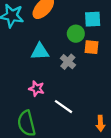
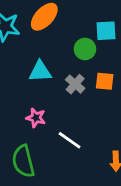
orange square: (91, 47) -> (105, 81), moved

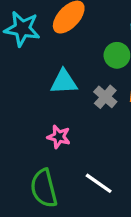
white line: (70, 140) -> (99, 183), moved

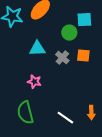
white line: (99, 183) -> (65, 118), moved

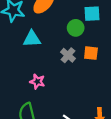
cyan triangle: (37, 49) -> (32, 39), moved

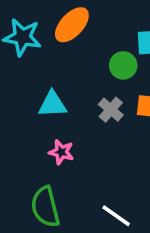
cyan triangle: (32, 39) -> (52, 104), moved

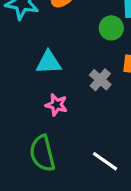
gray cross: (111, 110) -> (100, 80), moved

